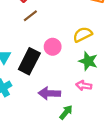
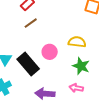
yellow semicircle: (83, 34) -> (77, 42), turned 30
black rectangle: (29, 61) -> (28, 64), turned -70

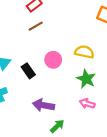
black rectangle: (28, 64) -> (28, 71), size x0.6
pink arrow: (76, 88) -> (87, 104), moved

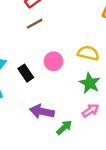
pink arrow: (87, 104) -> (90, 110), turned 128
green arrow: (57, 126) -> (64, 127), moved

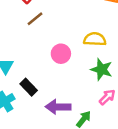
black rectangle: (26, 73) -> (29, 87), moved

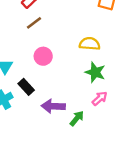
pink circle: (61, 54) -> (43, 56), moved

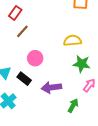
black rectangle: (26, 87) -> (24, 79), moved
purple arrow: (53, 106) -> (51, 87), moved

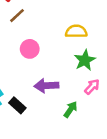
green star: (82, 64) -> (85, 60), turned 30
black rectangle: (24, 79) -> (17, 105), moved

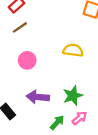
green star: (85, 60) -> (73, 96), moved
pink arrow: (92, 87) -> (79, 118), moved

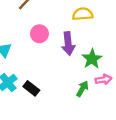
purple arrow: (38, 97) -> (68, 44), moved, turned -90
pink arrow: (79, 118) -> (103, 80), turned 42

